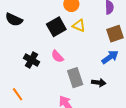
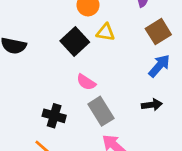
black cross: (31, 60) -> (54, 116), moved
gray rectangle: (75, 78) -> (101, 111), moved

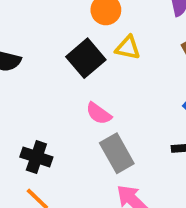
black cross: (54, 116) -> (36, 157), moved

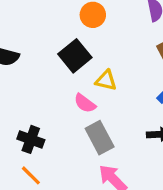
yellow triangle: (128, 48) -> (106, 80), moved

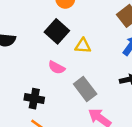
pink semicircle: (85, 103) -> (57, 68), moved

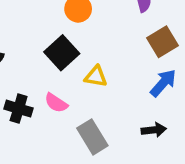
black cross: (34, 99) -> (19, 109), moved

